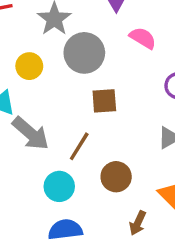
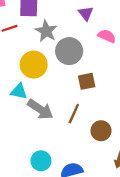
yellow circle: (29, 66) -> (34, 65), size x1.5
cyan circle: (59, 186) -> (41, 161), moved

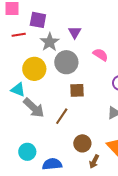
purple triangle: (86, 13) -> (75, 32), moved
brown circle: (101, 131) -> (82, 143), moved

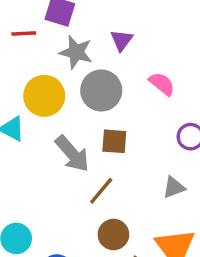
gray star: (50, 42) -> (76, 52), turned -30
gray arrow: (34, 108) -> (72, 154), moved
brown line: (62, 116) -> (101, 191), moved

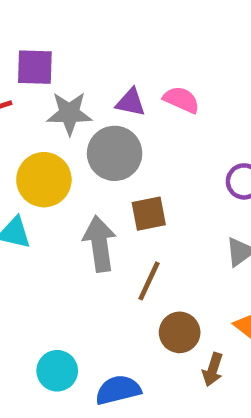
purple triangle: (121, 40) -> (131, 102), moved, turned -40
pink semicircle: (162, 84) -> (181, 100), moved
gray arrow: (72, 154) -> (100, 244), turned -132

